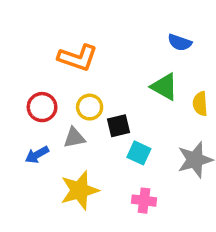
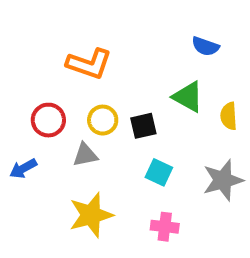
black square: (119, 126) -> (143, 126), moved
blue arrow: (37, 155) -> (23, 168), moved

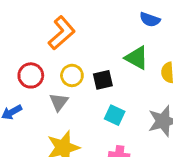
orange L-shape: (89, 64) -> (62, 33), turned -60
gray triangle: (85, 155) -> (59, 102), turned -42

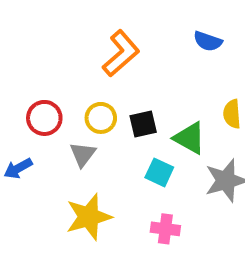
orange L-shape: (62, 33) -> (121, 53), moved
green triangle: (137, 58) -> (190, 138), moved

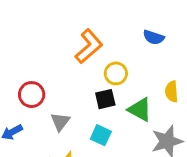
yellow circle: (101, 118) -> (116, 73), moved
cyan square: (159, 172) -> (101, 135), moved

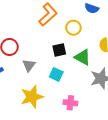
yellow circle: (116, 73) -> (73, 28), moved

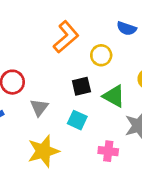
pink cross: (70, 103) -> (108, 151), moved

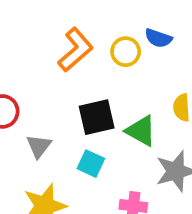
yellow circle: (101, 55) -> (126, 52), moved
black square: (81, 86) -> (97, 117), size x1.4

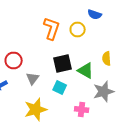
blue semicircle: (158, 38) -> (95, 14), moved
orange L-shape: (75, 50) -> (52, 28), turned -30

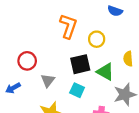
yellow circle: (78, 30) -> (97, 39), moved

